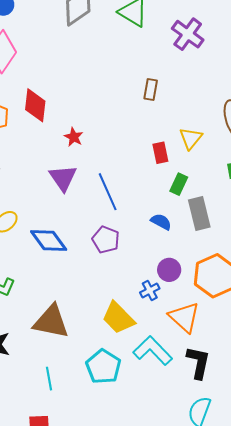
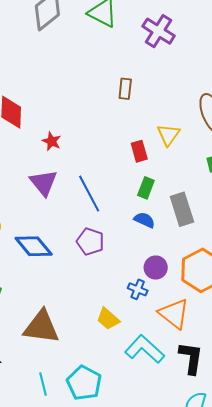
green rectangle: (179, 184) -> (146, 188), moved
blue cross: (150, 291) -> (138, 289), turned -36
yellow trapezoid: (118, 318) -> (108, 319), size x0.7
cyan pentagon: (103, 367) -> (84, 383), moved

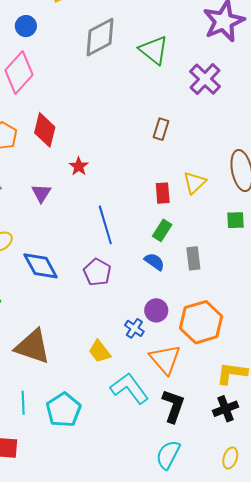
purple triangle: (44, 183) -> (41, 193), moved, size x0.7
gray rectangle: (182, 209) -> (193, 258), size x0.7

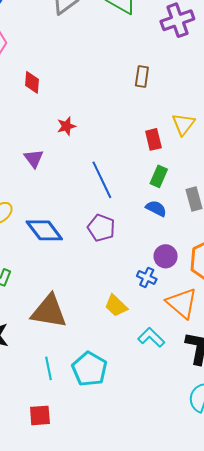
purple cross: (205, 79) -> (177, 20), turned 36
red diamond: (45, 130) -> (32, 82), moved, size x0.7
red star: (79, 166) -> (66, 126), turned 30
cyan L-shape: (129, 388) -> (151, 337), size x0.7

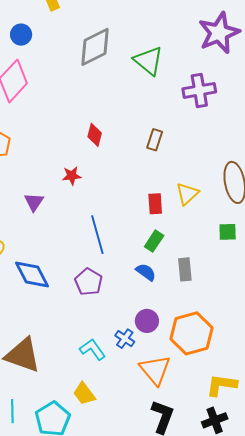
red diamond: (32, 82) -> (95, 135), moved
yellow trapezoid: (116, 306) -> (84, 394), moved
cyan L-shape: (151, 337) -> (93, 349), moved

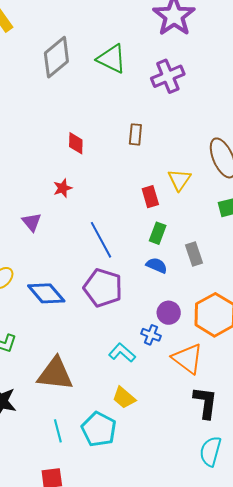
purple pentagon: (89, 282) -> (103, 288), size x1.4

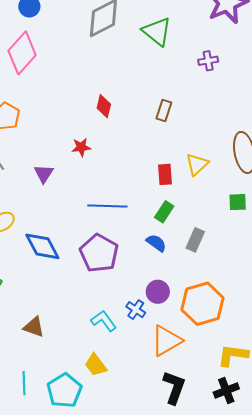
purple cross: (168, 76) -> (208, 61), size x0.6
blue line: (101, 240) -> (107, 206), turned -72
gray rectangle: (194, 254) -> (195, 240), turned 30
orange triangle: (188, 359) -> (166, 341), turned 40
brown triangle: (55, 374) -> (34, 327), size x0.6

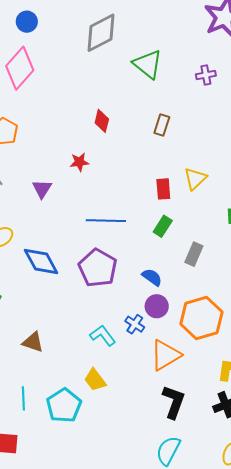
green triangle: (157, 31) -> (148, 64), moved
blue semicircle: (156, 243) -> (152, 277), moved

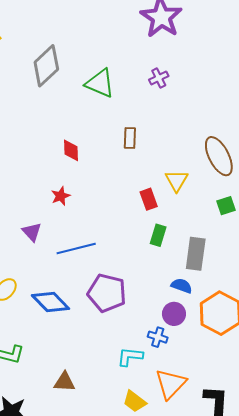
blue line: (106, 221) -> (76, 248), moved
gray rectangle: (194, 254) -> (196, 254), size x1.4
blue semicircle: (152, 277) -> (182, 286), moved
cyan L-shape: (103, 336) -> (130, 357), turned -32
orange triangle: (165, 355) -> (171, 384), moved

